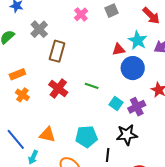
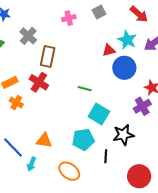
pink cross: (81, 14) -> (69, 18), turned 32
red cross: (58, 88) -> (39, 82), moved
cyan square: (116, 104) -> (99, 114), moved, size x1.5
purple cross: (137, 107) -> (142, 106), moved

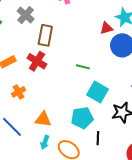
orange cross: (16, 103) -> (19, 92), moved, turned 32
black line: (106, 156) -> (98, 138), moved
cyan arrow: (31, 164) -> (45, 142), moved

